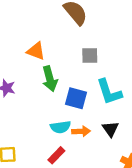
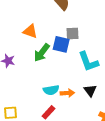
green arrow: (50, 79) -> (42, 53), turned 54
blue square: (76, 98) -> (61, 44), moved

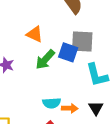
gray square: (73, 34) -> (82, 41), size x1.5

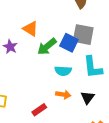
orange triangle: (35, 34) -> (30, 29), moved
cyan semicircle: (52, 103) -> (63, 71), moved

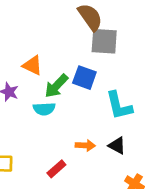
gray square: (83, 35) -> (104, 41), moved
cyan semicircle: (63, 71) -> (44, 109), moved
black triangle: (88, 98) -> (117, 146), turned -32

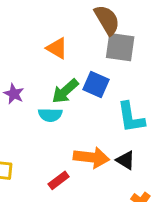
orange triangle: (32, 65) -> (57, 48), moved
orange arrow: (85, 145) -> (91, 157), size x1.6

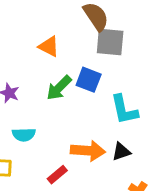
cyan semicircle: (50, 115) -> (24, 135), moved
black triangle: (126, 160) -> (121, 152), turned -48

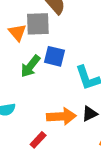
gray square: (110, 42) -> (38, 24), moved
orange triangle: (49, 46) -> (17, 32), turned 30

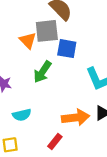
blue square: (54, 56) -> (67, 49), moved

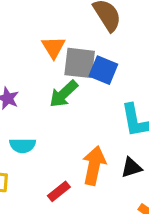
gray square: (47, 31) -> (80, 63), moved
orange arrow: (76, 118) -> (94, 165), turned -84

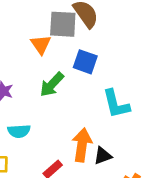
gray square: (80, 63) -> (63, 24), moved
black triangle: (131, 167) -> (103, 156), moved

